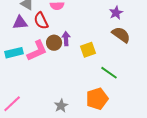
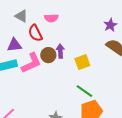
purple triangle: (20, 23) -> (14, 45), moved
green line: (109, 73) -> (84, 91), moved

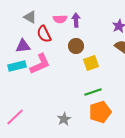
purple arrow: (60, 51) -> (76, 20), moved
brown circle: (48, 55) -> (76, 46), moved
green line: (84, 91) -> (93, 92), turned -54

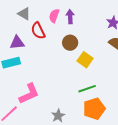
pink semicircle: (60, 19) -> (54, 16), turned 112
yellow square: (91, 63) -> (85, 60), turned -35
pink L-shape: (40, 64) -> (29, 94), moved

